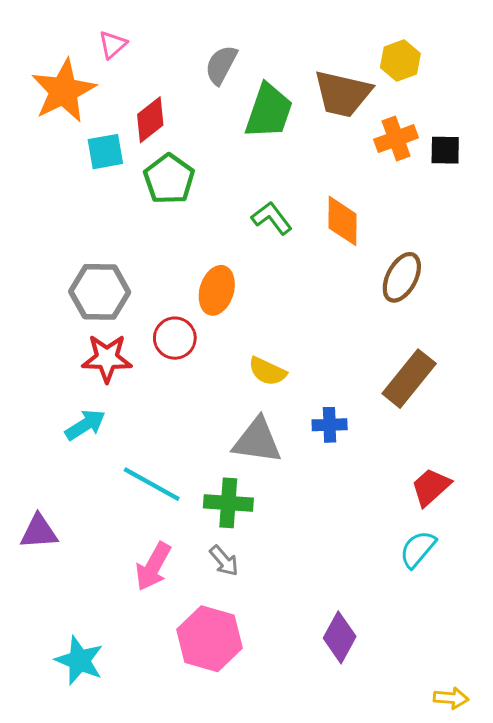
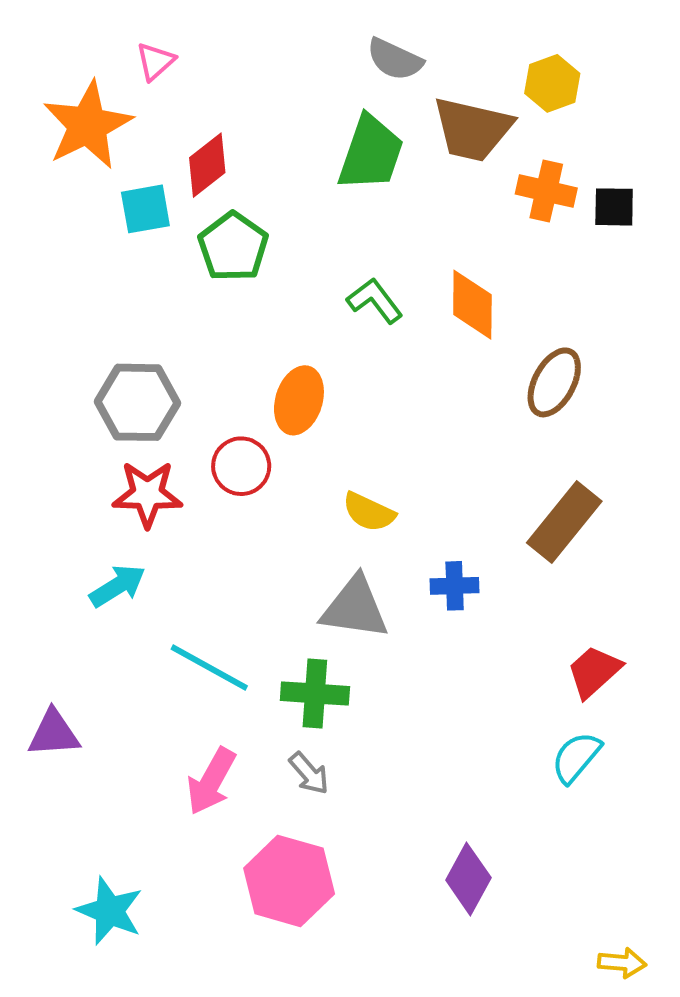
gray semicircle: (221, 65) -> (395, 59), moved, turned -93
orange cross: (396, 139) -> (546, 191), turned 33

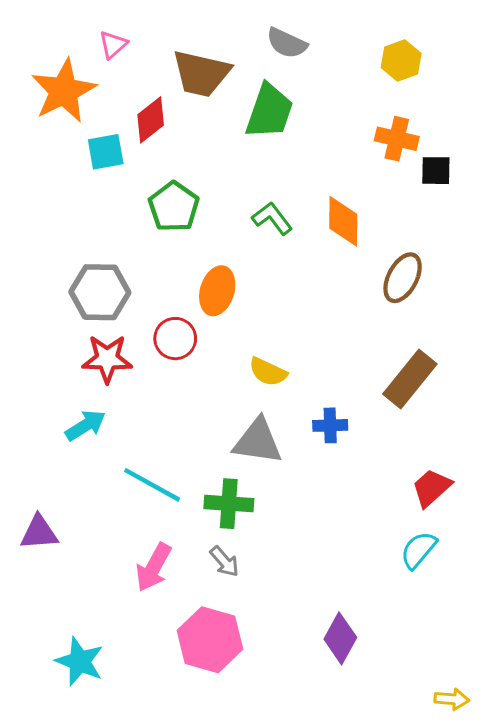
brown trapezoid: (472, 129) -> (201, 74), moved
black square: (614, 207) -> (436, 171), moved
green pentagon: (233, 247) -> (174, 207), moved

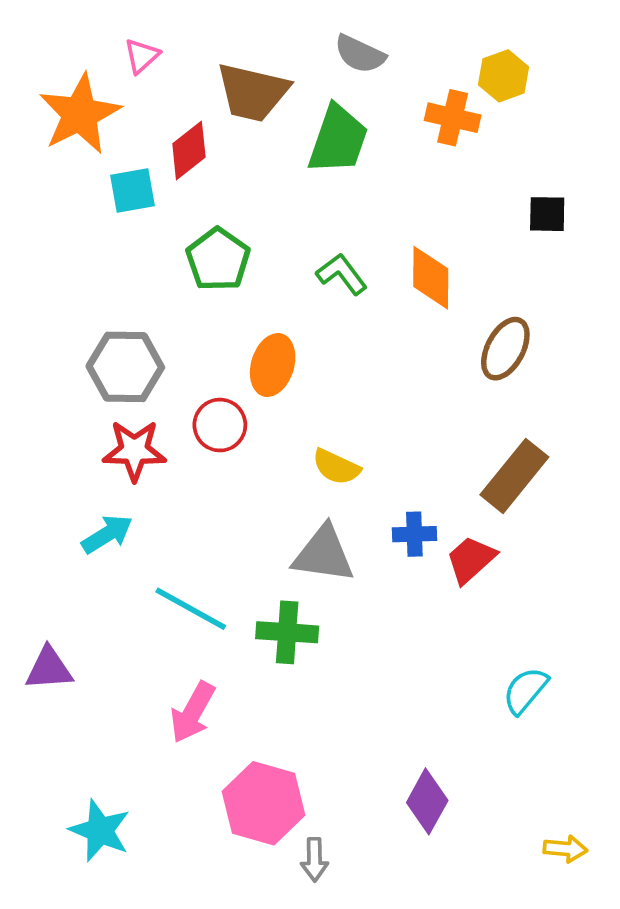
orange cross: (397, 139) -> (453, 118), moved
red trapezoid: (432, 488) -> (471, 560), moved
gray arrow: (224, 562) -> (314, 860), moved, turned 40
yellow arrow: (452, 699) -> (565, 849), moved

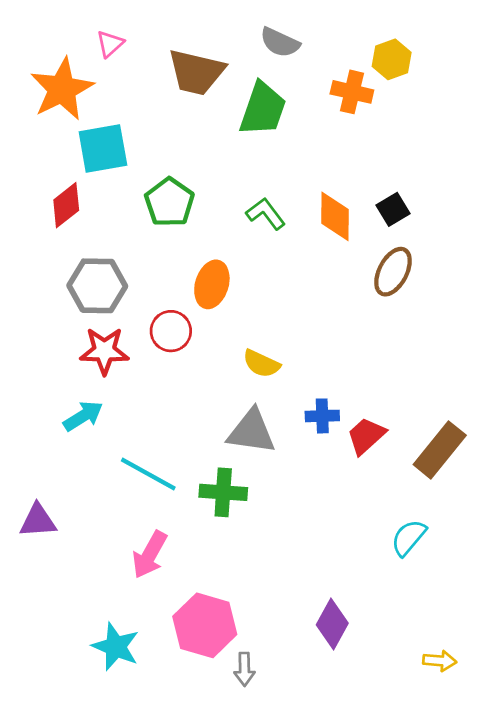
red diamond: (189, 150) -> (66, 205), moved
cyan square: (133, 190) -> (103, 149), size x1.4
black square: (547, 214) -> (393, 209), moved, turned -32
brown rectangle: (514, 476) -> (440, 450), moved
cyan star: (100, 831) -> (116, 647), moved

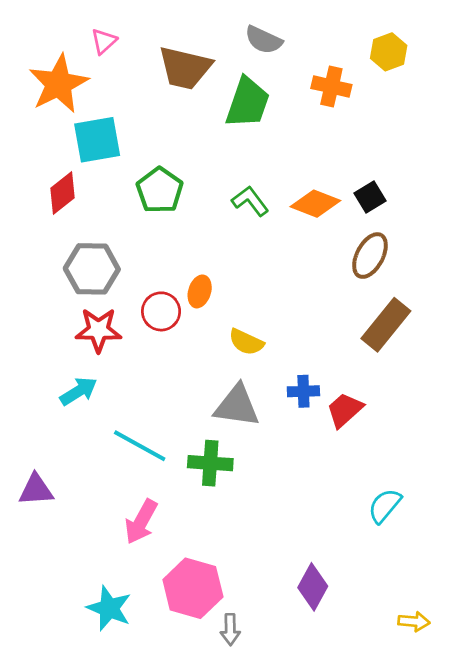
yellow hexagon: (392, 59) -> (389, 52), moved
orange diamond: (335, 216) -> (315, 204), turned -69
orange ellipse: (212, 284) -> (200, 291), moved, size x0.7
brown rectangle: (440, 450) -> (386, 325), moved

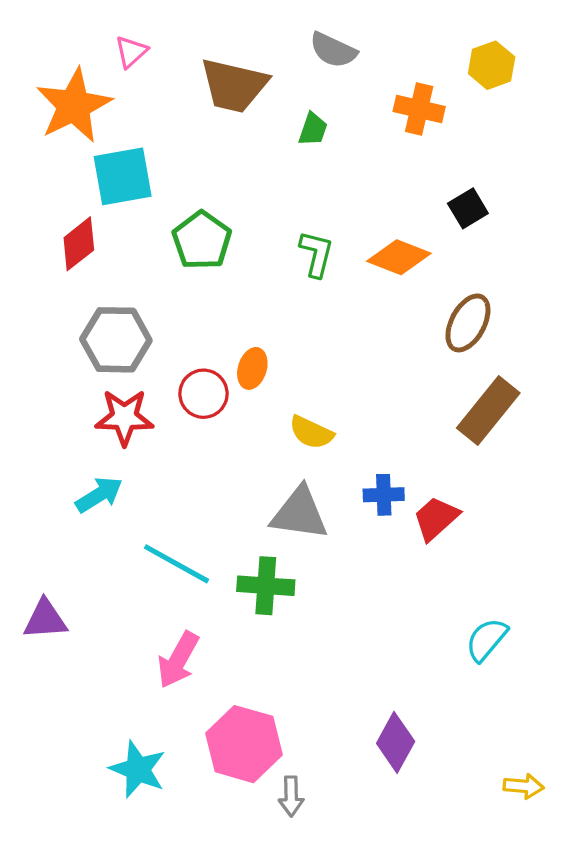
green trapezoid: (248, 102) -> (313, 129), size x0.5
black square: (370, 197) -> (468, 208), moved
green L-shape: (250, 201) -> (316, 254), turned 51

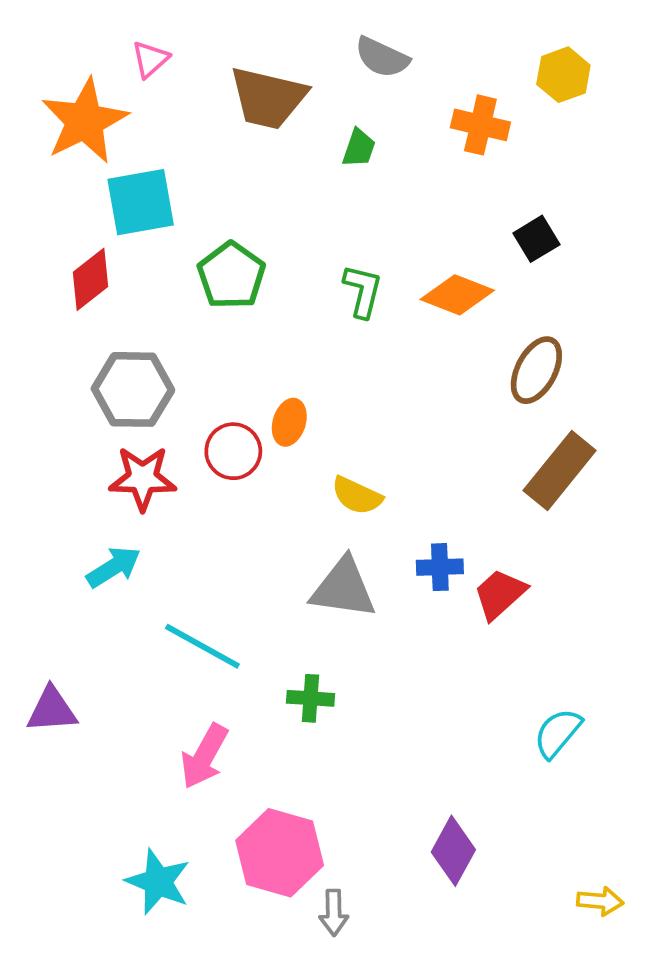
green cross: (266, 586) -> (311, 698), moved, size x0.7

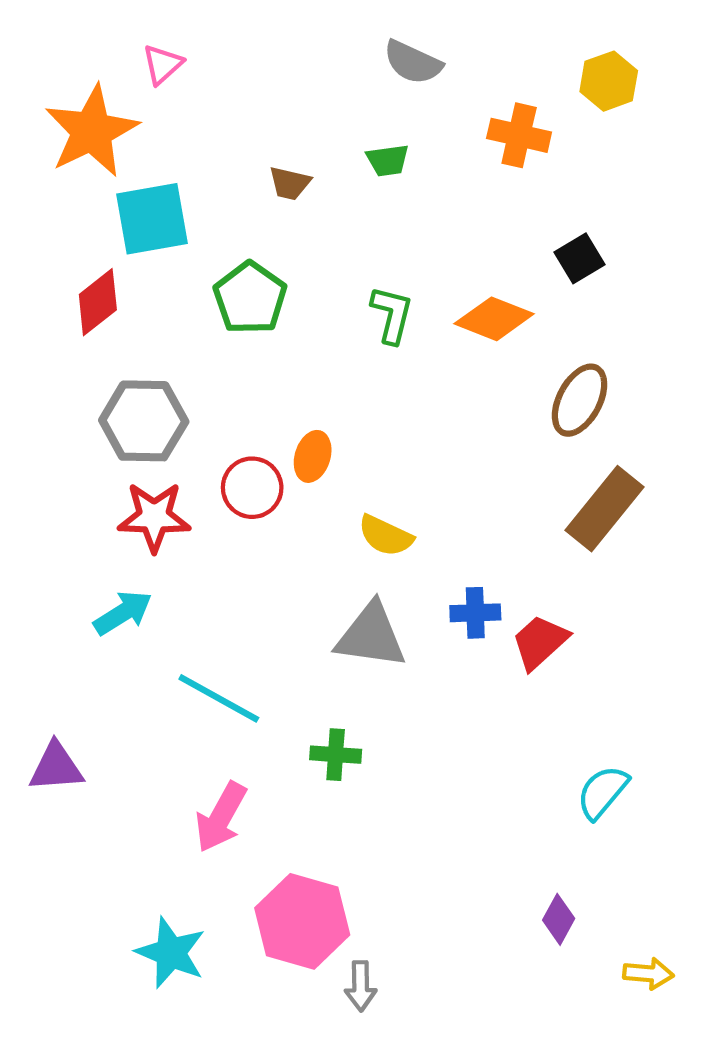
brown trapezoid: (268, 98) -> (290, 183), moved, size x0.5
green trapezoid: (359, 148) -> (388, 160), turned 63
purple diamond: (453, 851) -> (559, 919), moved, size x0.7

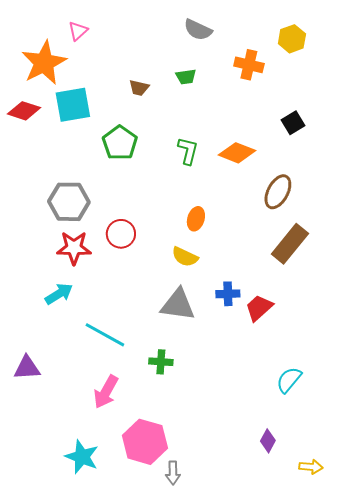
black square: (580, 258) -> (293, 123), moved
red diamond: (98, 302) -> (24, 111), moved, turned 56
orange ellipse: (313, 456) -> (196, 219), moved

